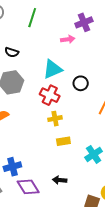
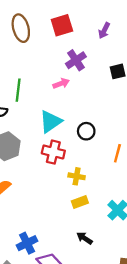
green line: (32, 18) -> (18, 90), moved
yellow cross: (55, 119) -> (77, 176), moved, turned 32
black arrow: (60, 180) -> (84, 238), moved, turned 40

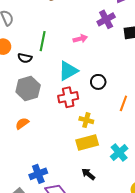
purple cross: (76, 60) -> (106, 19), moved
red cross: (53, 152) -> (68, 97), turned -30
yellow rectangle: (80, 202) -> (87, 142), size x1.5

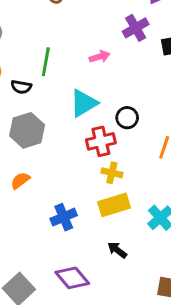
red cross: (68, 97) -> (101, 141), moved
blue cross: (38, 174) -> (64, 217), moved

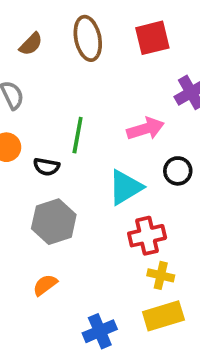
pink arrow: (100, 57) -> (145, 129), size x1.4
black circle: (127, 118) -> (178, 171), moved

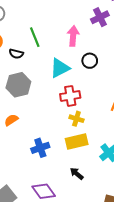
pink arrow: (145, 129) -> (73, 36), turned -72
green line: (78, 135) -> (35, 37), turned -36

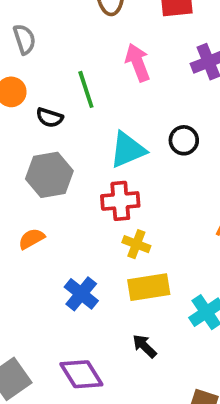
pink arrow: (73, 36) -> (138, 62), moved, turned -30
red cross: (70, 96) -> (120, 201), moved
yellow cross: (76, 119) -> (136, 244), moved
blue cross: (40, 148) -> (81, 294), turned -36

